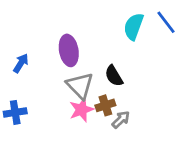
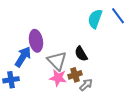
purple ellipse: (69, 50) -> (36, 41), moved
blue arrow: (21, 63) -> (23, 57), moved, size x1.5
pink star: (81, 110) -> (58, 78), turned 30

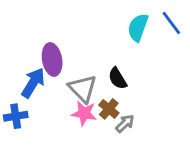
brown cross: (75, 75) -> (109, 109), turned -32

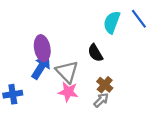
black semicircle: (118, 78) -> (95, 53), moved
blue arrow: (33, 83) -> (41, 67), moved
brown cross: (109, 109) -> (105, 85), moved

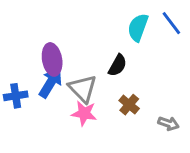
black semicircle: (95, 53) -> (118, 65), turned -120
blue cross: (13, 94) -> (16, 96), moved
gray arrow: (101, 100) -> (168, 123), moved, turned 63

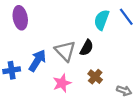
purple ellipse: (52, 59) -> (20, 18), moved
gray triangle: (83, 89) -> (65, 51), moved
pink star: (84, 113) -> (62, 83), turned -30

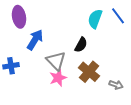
gray triangle: (65, 51) -> (56, 61), moved
blue arrow: (37, 61) -> (35, 40), moved
brown cross: (95, 77) -> (89, 72), size x1.5

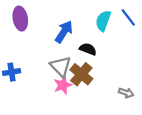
blue arrow: (35, 40) -> (64, 32), moved
black semicircle: (81, 45) -> (88, 49), turned -98
brown cross: (89, 72) -> (81, 74), moved

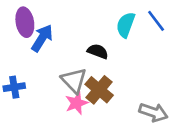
blue arrow: (64, 32) -> (42, 38), moved
black semicircle: (88, 49) -> (98, 51), moved
gray arrow: (126, 93) -> (153, 112), size x1.5

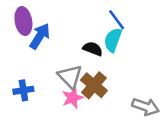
blue line: (156, 21) -> (117, 20), moved
cyan semicircle: (126, 25) -> (113, 40), moved
blue cross: (14, 87) -> (23, 90), moved

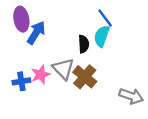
black semicircle: (93, 49) -> (84, 44), turned 66
pink star: (73, 98) -> (41, 75), moved

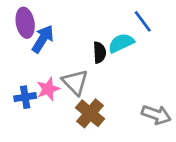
blue line: (105, 18) -> (143, 21), moved
cyan semicircle: (102, 36) -> (121, 43), turned 45
brown cross: (85, 77) -> (90, 113), moved

